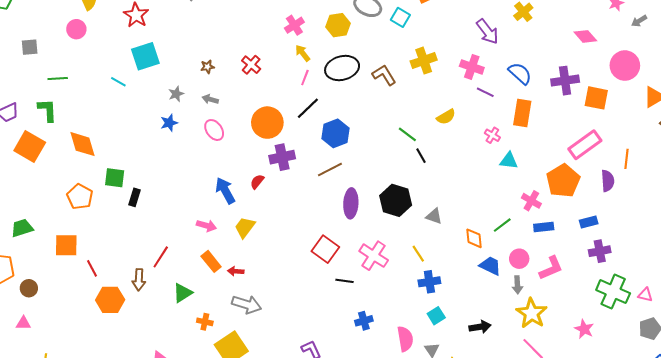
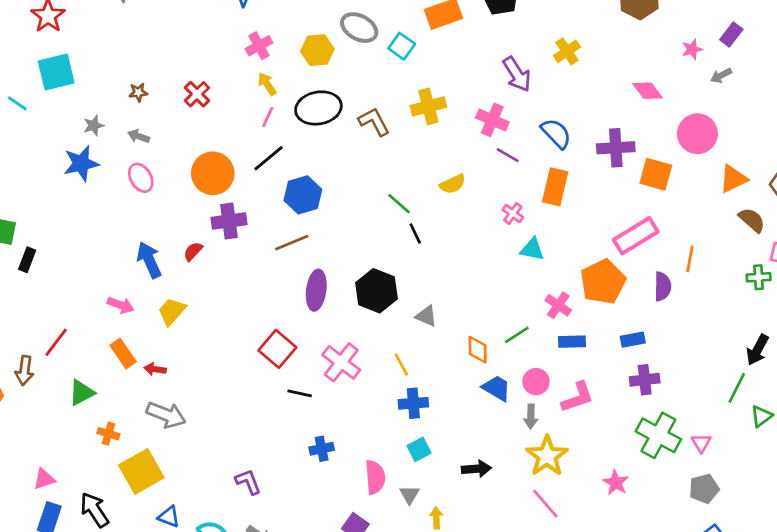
blue star: (169, 123) -> (81, 163), size x1.5
pink triangle: (645, 295) -> (701, 443), turned 42

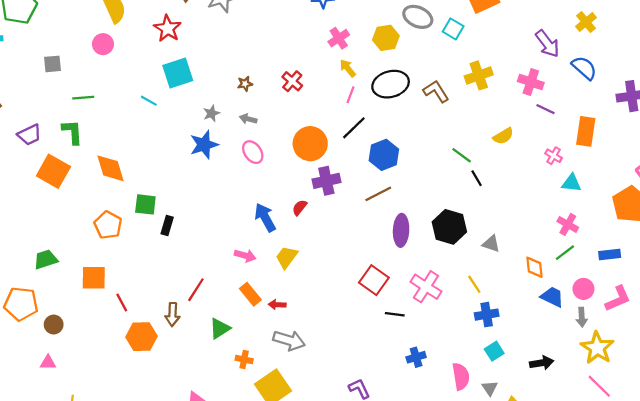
blue semicircle: (556, 133) -> (584, 68), moved
pink cross: (558, 305) -> (568, 224), moved

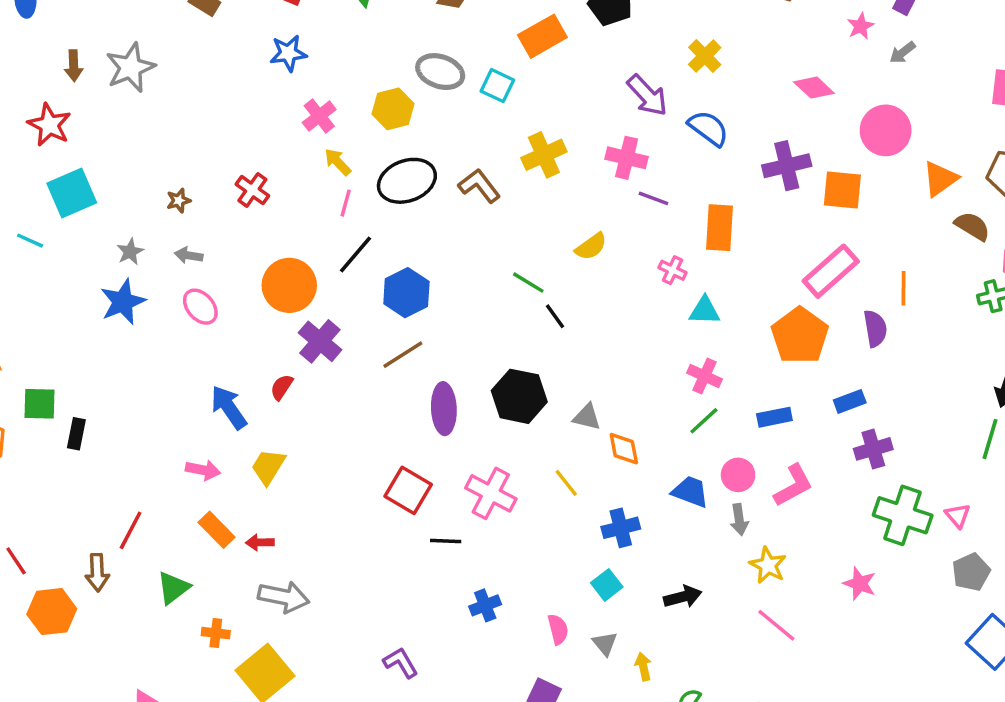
purple cross: (326, 181) -> (320, 341), turned -32
orange diamond: (534, 267) -> (624, 449), moved
blue cross: (487, 315) -> (621, 528), moved
yellow star: (597, 348) -> (768, 565), size x0.7
pink semicircle: (461, 376) -> (558, 629), size x0.7

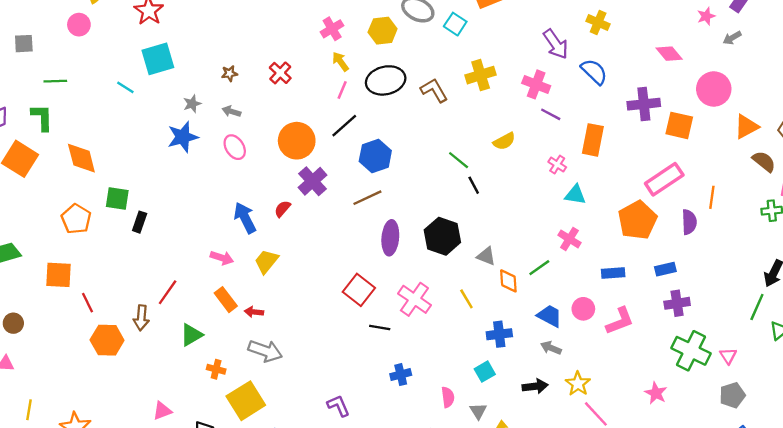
yellow cross: (705, 56) -> (598, 23), turned -30
green line: (704, 421) -> (539, 268), moved
gray arrow: (739, 520) -> (551, 348), moved, turned 114
yellow star: (768, 565) -> (578, 384), moved

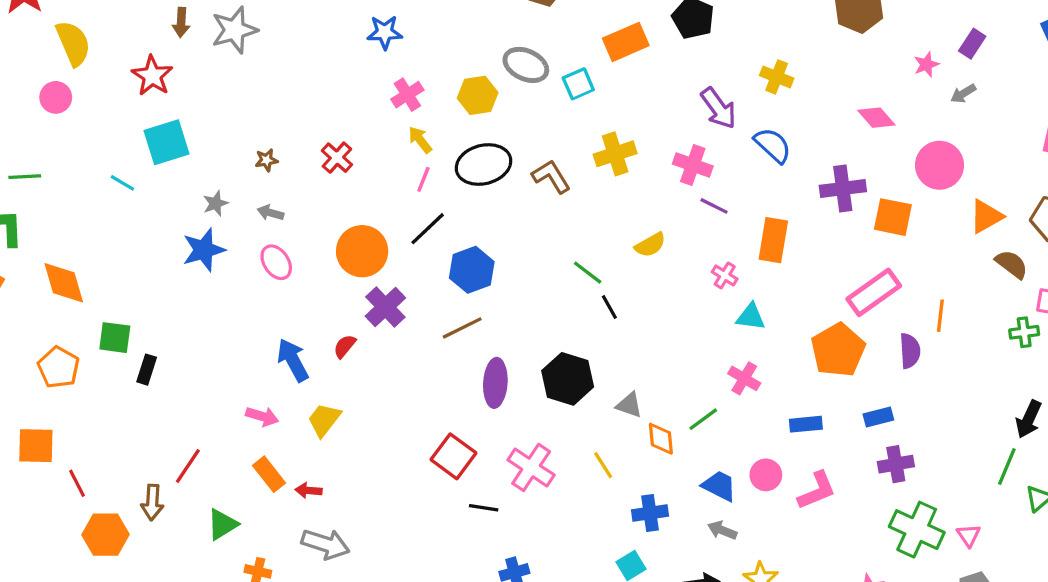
cyan square: (455, 24) -> (578, 84), turned 35

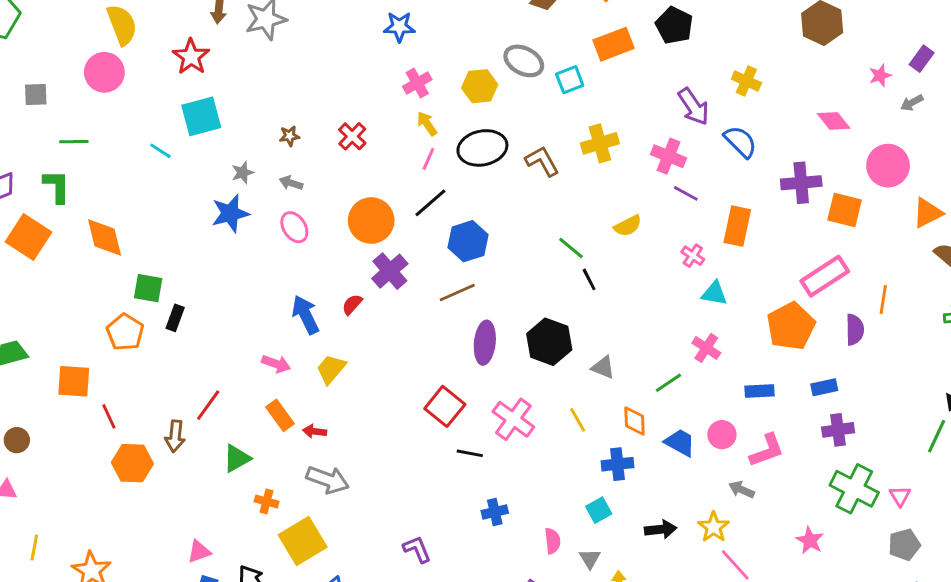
pink circle: (56, 97) -> (104, 72), size x1.4
orange pentagon: (59, 367) -> (125, 332), moved
orange diamond: (661, 439) -> (634, 421), moved
gray arrow: (722, 530) -> (742, 490), moved

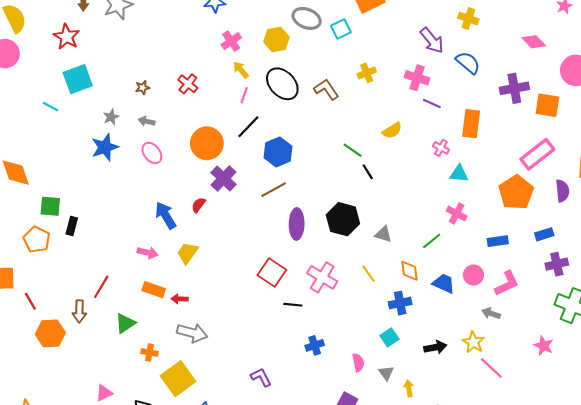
yellow cross: (600, 143) -> (367, 73), size x0.7
black ellipse: (482, 148) -> (282, 84), turned 64
orange rectangle: (280, 415) -> (154, 290), turned -30

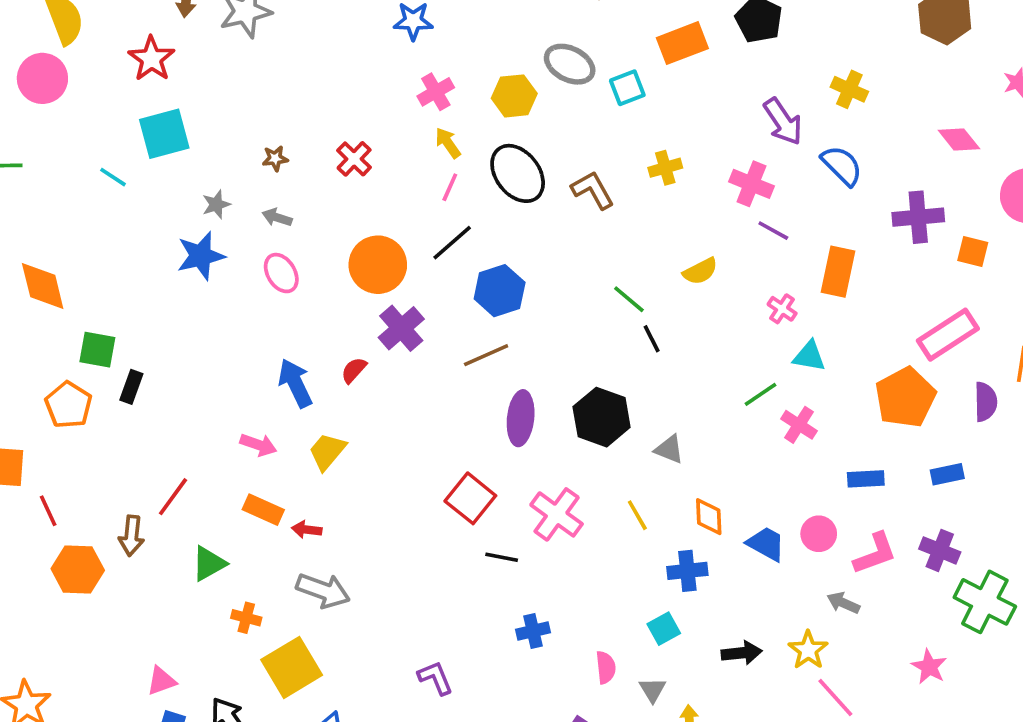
orange square: (547, 105) -> (973, 251), size x0.7
green line: (432, 241) -> (761, 394), moved
purple cross: (557, 264) -> (940, 550), moved, turned 30

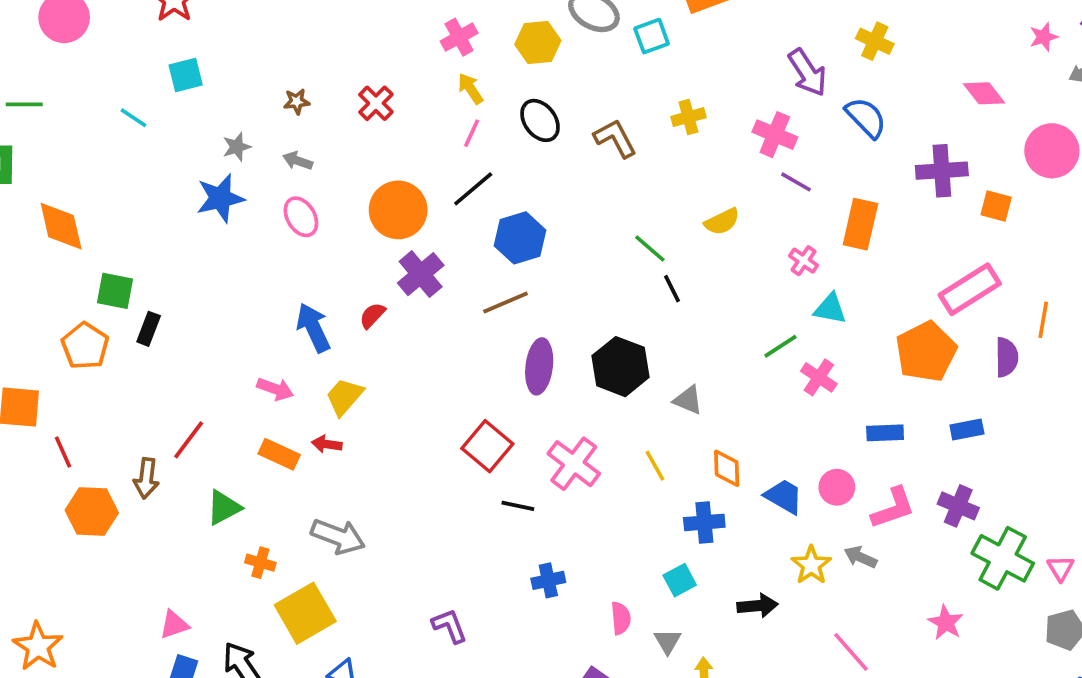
cyan square: (164, 134) -> (186, 75), size x0.7
black ellipse: (518, 173) -> (540, 120), size x0.7
red arrow: (307, 530) -> (327, 444), moved
yellow star: (808, 650) -> (811, 565), moved

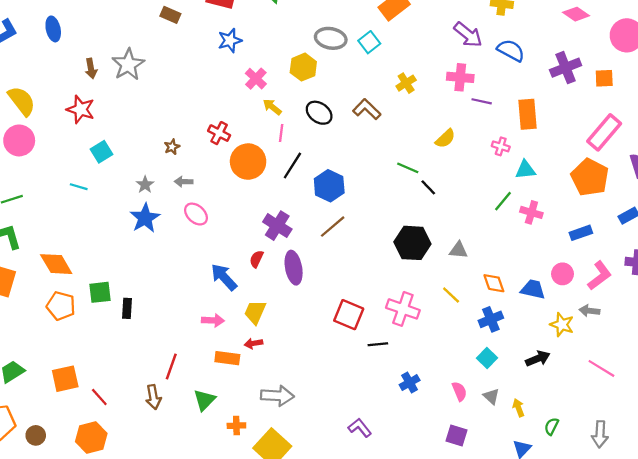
orange circle: (398, 210) -> (248, 162), moved
orange pentagon: (85, 346) -> (61, 306), moved
purple ellipse: (539, 366) -> (294, 268), moved
orange hexagon: (92, 511) -> (91, 438), moved

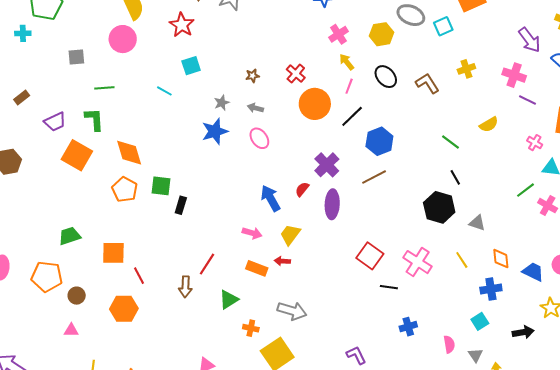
black line: (428, 187) -> (455, 177), moved

